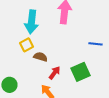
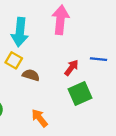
yellow square: (26, 45) -> (14, 60), turned -32
red arrow: (54, 73) -> (71, 68), moved

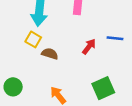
green square: (80, 93) -> (103, 88), moved

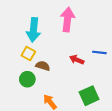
red arrow: (89, 47) -> (77, 60), turned -104
green circle: (13, 87) -> (27, 79), moved

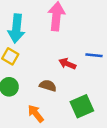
brown semicircle: (43, 66) -> (48, 86), moved

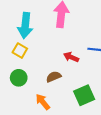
brown semicircle: (48, 86) -> (54, 77), turned -40

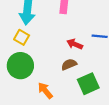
brown semicircle: (54, 77) -> (69, 64), moved
green circle: (19, 78) -> (20, 66), size x1.5

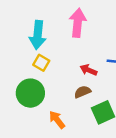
yellow square: (22, 37) -> (41, 63), moved

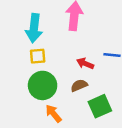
yellow square: (41, 63) -> (38, 56), turned -35
green circle: (30, 93) -> (43, 85), moved

